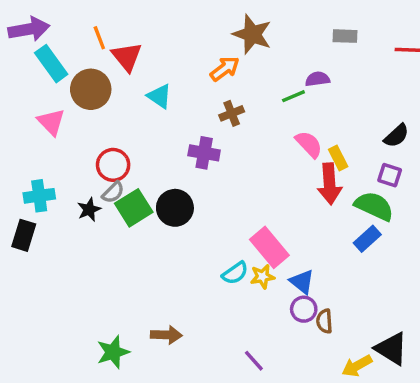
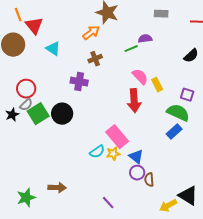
black semicircle: (396, 136) -> (191, 56), moved
red arrow: (330, 184) -> (134, 101), moved

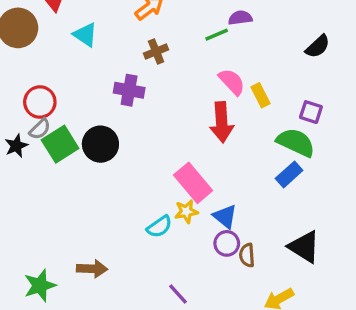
cyan semicircle: (97, 152) -> (159, 227), moved
black triangle: (188, 196) -> (304, 247), moved

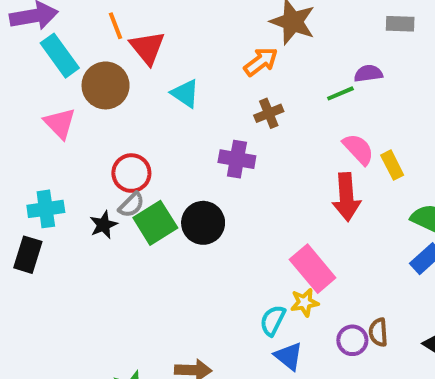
blue triangle: (225, 216) -> (289, 356), moved
cyan semicircle: (159, 227) -> (273, 320), turned 152
brown semicircle: (247, 255) -> (378, 332), moved

